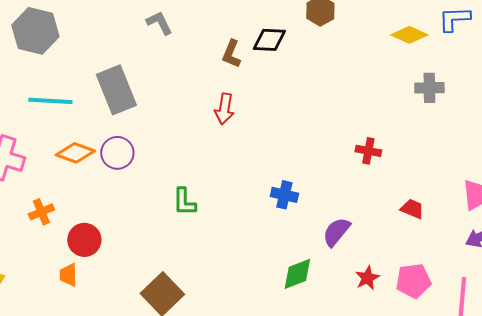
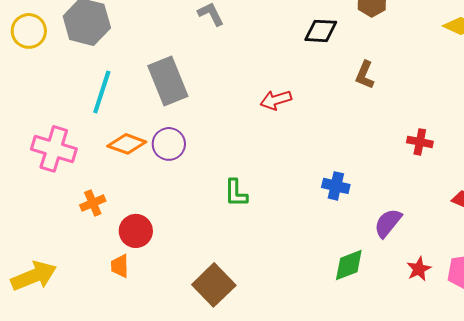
brown L-shape: (231, 54) -> (365, 75), moved
cyan line: (50, 101) -> (102, 92), turned -75
red arrow: (224, 109) -> (276, 100), turned 64

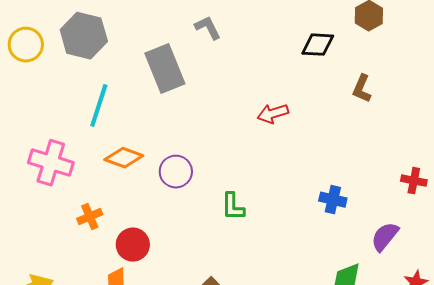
gray rectangle: (168, 81) -> (165, 69), moved
red cross: (420, 142) -> (414, 181), moved
purple circle: (169, 144) -> (176, 172), moved

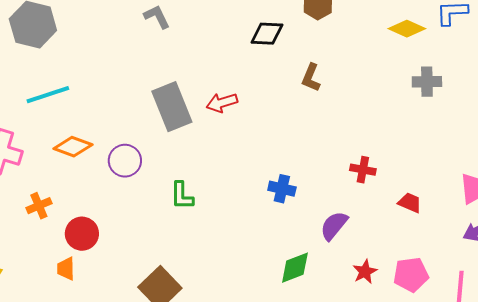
gray rectangle: (165, 69) -> (172, 107), moved
cyan line: (99, 106) -> (48, 95), turned 54

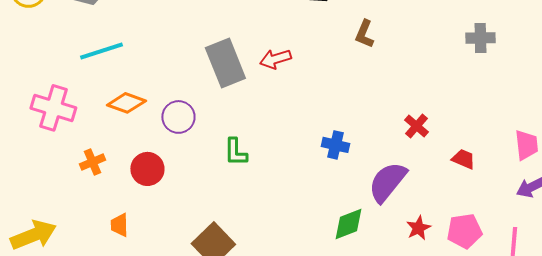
red cross: (363, 170) -> (416, 126), turned 30
purple semicircle: (334, 226) -> (387, 182), size x1.4
red circle: (82, 234) -> (147, 169), moved

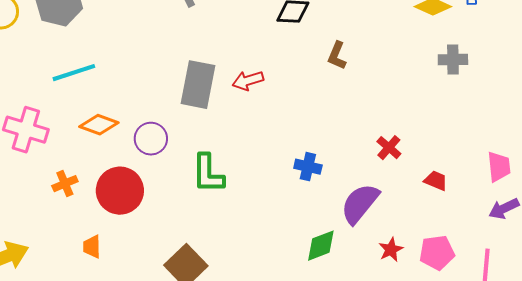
gray rectangle: (225, 63) -> (198, 85), turned 33
green L-shape: (235, 152) -> (208, 174), size x1.4
red circle: (147, 169) -> (120, 191), size x1.4

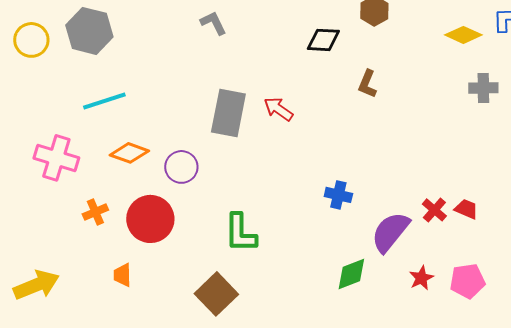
red arrow: (248, 81) -> (278, 109), turned 52
red cross: (389, 148) -> (434, 210), moved
green L-shape: (208, 174) -> (240, 233), moved

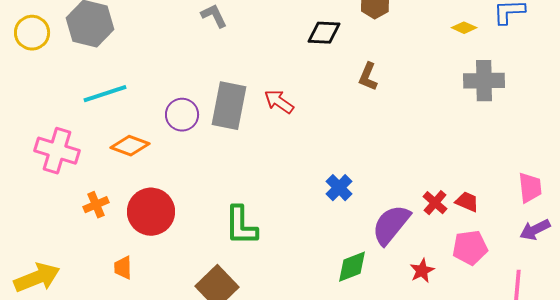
yellow diamond: (463, 35) -> (464, 28), size x0.7
gray cross: (483, 88) -> (484, 81), size x1.4
purple circle: (181, 167) -> (182, 115), moved
blue cross: (338, 195) -> (339, 188), turned 32
pink pentagon: (467, 281) -> (470, 248), moved

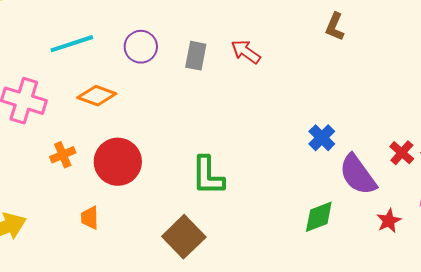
gray rectangle: (229, 106) -> (196, 56), size x0.6
purple circle: (182, 115) -> (141, 47), moved
blue cross: (339, 188) -> (322, 138), moved
purple semicircle: (391, 225) -> (358, 175), turned -75

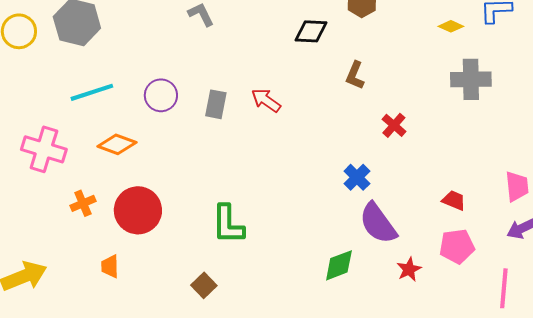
blue cross: (322, 138) -> (357, 177), moved
red cross: (402, 153) -> (394, 125), moved
brown square: (184, 237) -> (204, 285), size x0.6

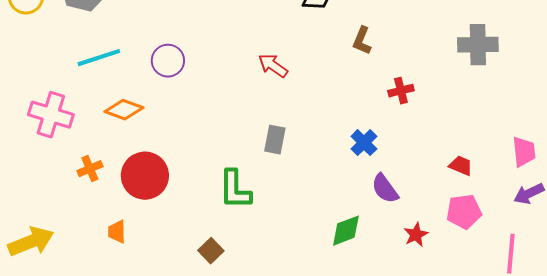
gray rectangle: (216, 104) -> (275, 140), moved
red cross: (394, 125) -> (401, 91), turned 35
purple semicircle: (378, 223) -> (385, 189), size x0.7

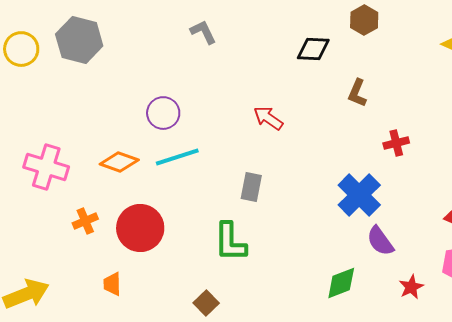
cyan line: (99, 58) -> (177, 157), moved
gray rectangle: (275, 140) -> (251, 187), moved
blue cross: (364, 143) -> (359, 195), size x1.6

